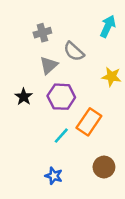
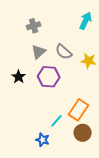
gray semicircle: (74, 51) -> (64, 52), moved
orange rectangle: (89, 122) -> (79, 110), moved
cyan line: (61, 136) -> (57, 121), moved

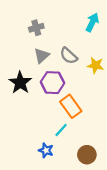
black star: (19, 77) -> (20, 83), size x1.5
orange rectangle: (79, 110) -> (71, 106), moved, turned -70
brown circle: (83, 133) -> (87, 155), moved

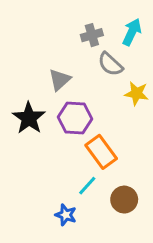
gray cross: (36, 28) -> (92, 35), moved
gray semicircle: (69, 56) -> (110, 64), moved
brown circle: (87, 155) -> (124, 200), moved

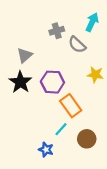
gray cross: (92, 35) -> (57, 31), moved
gray triangle: (60, 80) -> (25, 55), moved
yellow star: (136, 93) -> (95, 75), moved

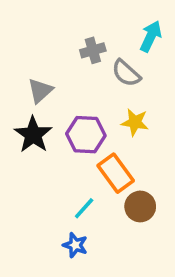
yellow star: (95, 75) -> (135, 122), moved
cyan line: (61, 129) -> (84, 208), moved
brown circle: (87, 139) -> (140, 206), moved

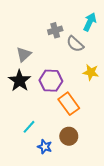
yellow star: (135, 122) -> (91, 72), moved
brown circle: (140, 206) -> (69, 136), moved
cyan line: (84, 208) -> (29, 127), moved

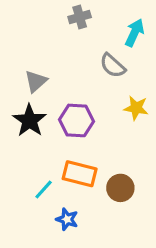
gray cross: (55, 30) -> (80, 17), moved
orange rectangle: (69, 104) -> (80, 174), moved, turned -40
brown circle: (69, 136) -> (120, 188), moved

